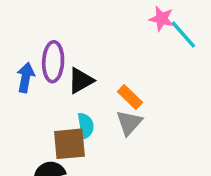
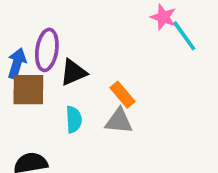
gray triangle: (129, 123) -> (119, 121), turned 48
brown square: (69, 144) -> (28, 90), moved

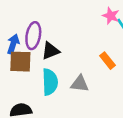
orange rectangle: (123, 95) -> (108, 61), moved
cyan semicircle: (74, 119) -> (50, 82), size x1.5

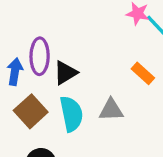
brown square: (20, 62) -> (31, 111), moved, turned -35

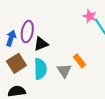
orange rectangle: (143, 73) -> (80, 61), moved
gray triangle: (111, 110) -> (64, 71), turned 49

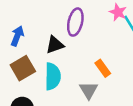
purple ellipse: (27, 32) -> (75, 22), moved
gray triangle: (64, 71) -> (89, 90), moved

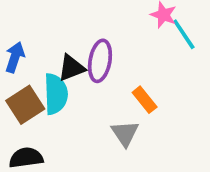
purple ellipse: (75, 22) -> (100, 61), moved
cyan semicircle: (53, 76) -> (56, 94), moved

